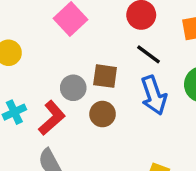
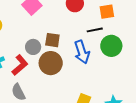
black line: (148, 54) -> (95, 30), moved, turned -49
brown circle: (103, 114) -> (51, 63), size x1.5

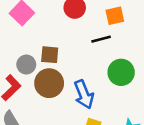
green circle: (111, 46) -> (121, 72), moved
blue arrow: (82, 52) -> (84, 94), moved

